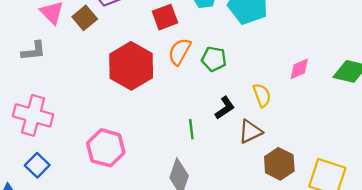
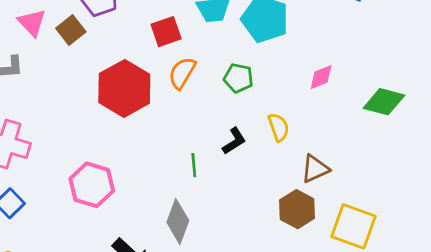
green pentagon: (214, 59) -> (238, 78), moved
pink diamond: (299, 69) -> (321, 77), moved
brown triangle: (250, 131) -> (315, 169), moved

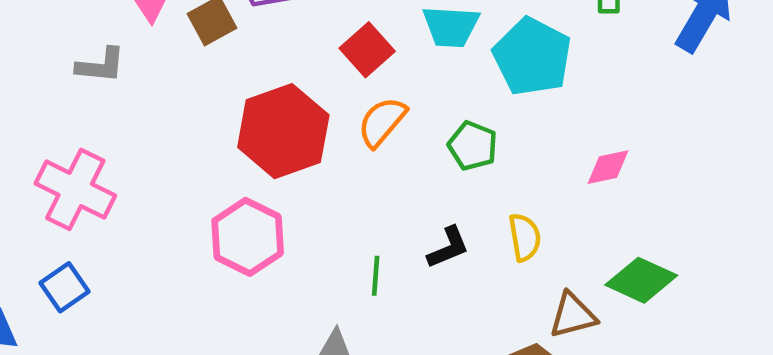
red square: (166, 32) -> (367, 50), turned -32
green diamond: (384, 102) -> (641, 280), moved
pink hexagon: (92, 185) -> (248, 237), moved

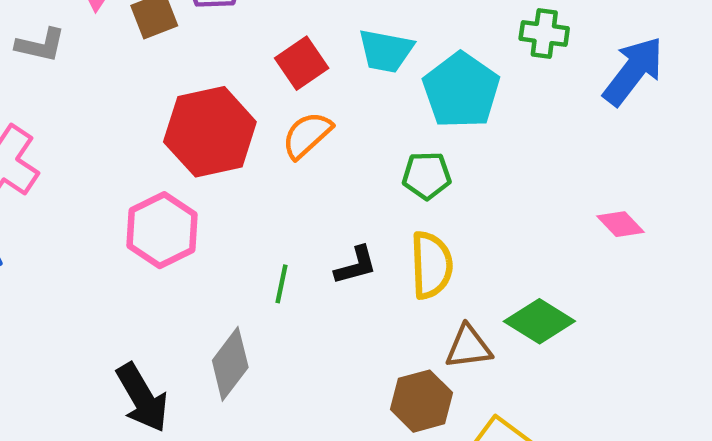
green pentagon: (473, 146) -> (427, 175), moved, turned -30
pink diamond: (608, 167) -> (620, 224), moved, turned 51
yellow semicircle: (525, 237) -> (431, 265), size x1.4

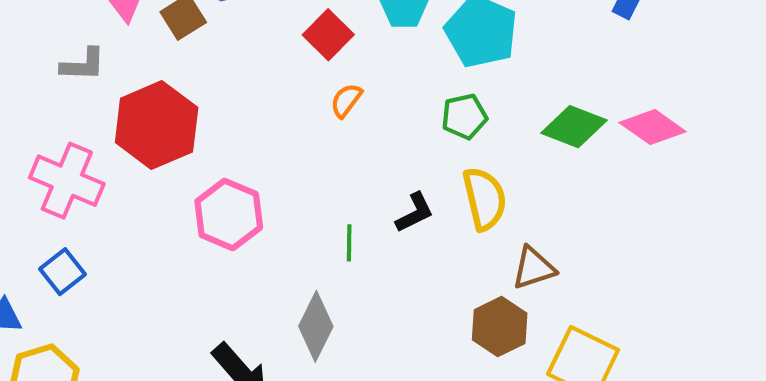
red hexagon: (210, 132) -> (157, 125), moved
orange semicircle: (307, 135) -> (346, 100), size x0.7
pink diamond: (620, 224) -> (653, 127), size x1.4
green diamond: (539, 321) -> (574, 127), moved

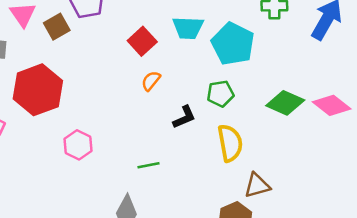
black L-shape: (415, 213) -> (184, 117), moved
pink hexagon: (229, 214) -> (78, 145), size x0.7
green line: (349, 243) -> (149, 165), turned 75

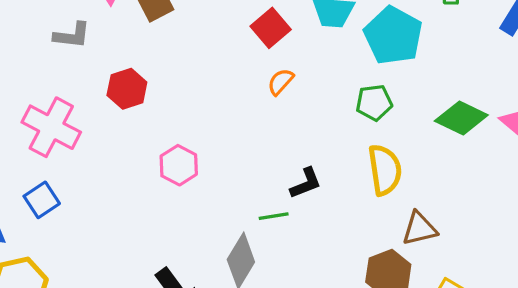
red hexagon: (38, 90) -> (127, 89), size x0.6
black L-shape: (184, 117) -> (306, 183), moved
green line: (149, 165) -> (274, 216), moved

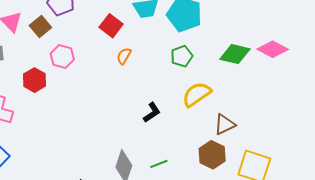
pink hexagon: (179, 165) -> (62, 56), moved
yellow semicircle: (385, 170) -> (197, 94), turned -104
green line: (274, 216) -> (159, 164), moved

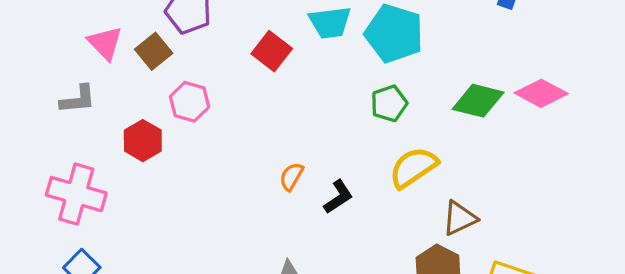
orange semicircle: (124, 56) -> (291, 177), moved

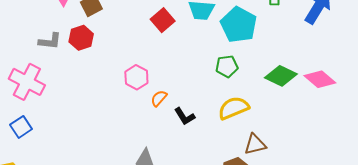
gray L-shape: (78, 99) -> (50, 41), moved
pink hexagon: (190, 102) -> (136, 77), moved
red hexagon: (143, 141) -> (81, 38), moved
black L-shape: (338, 197) -> (185, 116), turned 80

